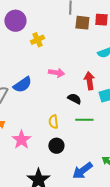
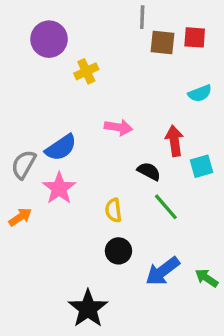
green line: (84, 120) -> (166, 207), turned 48
pink star: (21, 140) -> (59, 188), moved
blue arrow: (82, 171) -> (163, 271), moved

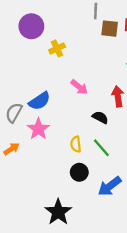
pink arrow: (118, 127) -> (79, 87), turned 30
green line: (166, 207) -> (101, 148), moved

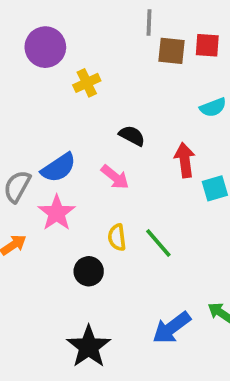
pink arrow: (79, 87) -> (115, 177), moved
black semicircle: (100, 117) -> (132, 136), moved
black circle: (79, 172) -> (89, 271), moved
blue arrow: (110, 186) -> (172, 328), moved

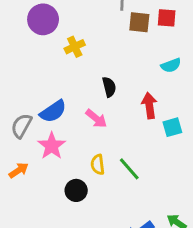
black semicircle: (132, 136) -> (109, 87), turned 48

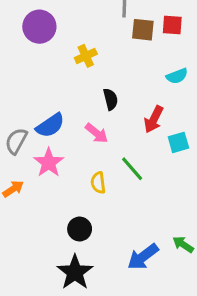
yellow cross: (75, 47) -> (86, 56), moved
red arrow: (149, 106) -> (154, 119), turned -145
green line: (129, 169) -> (132, 169), moved
black circle: (76, 190) -> (80, 229), moved

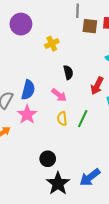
blue semicircle: (50, 125) -> (28, 90), turned -42
green line: (132, 169) -> (83, 119), turned 66
yellow semicircle: (98, 183) -> (62, 119), moved
black star: (75, 272) -> (58, 183), moved

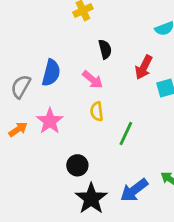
pink star: (27, 115) -> (50, 121), moved
green line: (83, 119) -> (126, 134), moved

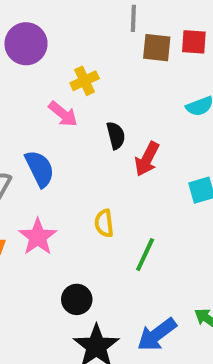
red arrow: (144, 67) -> (147, 159), moved
blue semicircle: (51, 73) -> (40, 169), turned -40
pink arrow: (93, 80) -> (63, 114), moved

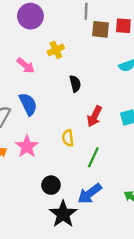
purple circle: (26, 44) -> (30, 16), moved
pink arrow: (63, 114) -> (26, 66), moved
red arrow: (147, 159) -> (94, 116), moved
blue arrow: (157, 335) -> (90, 194), moved

